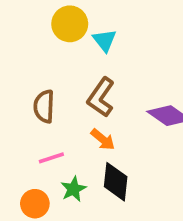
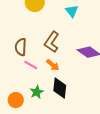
cyan triangle: (105, 40) -> (72, 11), moved
pink line: (51, 158) -> (31, 65), moved, turned 48

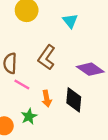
orange arrow: (53, 65) -> (47, 99), moved, turned 40
black diamond: (60, 88) -> (74, 100), moved

